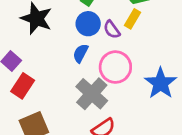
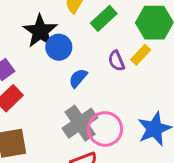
blue circle: (88, 24) -> (59, 47), moved
pink circle: (115, 67) -> (105, 129), moved

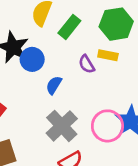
yellow rectangle: (141, 55) -> (108, 55), turned 66
pink circle: (105, 129) -> (107, 126), moved

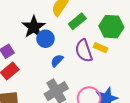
purple semicircle: (87, 64) -> (84, 51), size x1.6

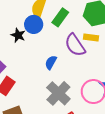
black star: (34, 27) -> (18, 35), size x0.6
blue circle: (45, 39) -> (34, 24), moved

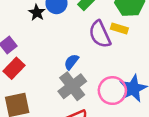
blue semicircle: (51, 62) -> (71, 62), moved

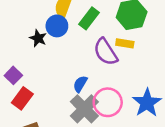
pink circle: (112, 91) -> (108, 102), moved

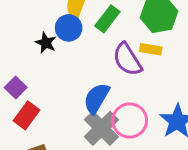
blue semicircle: (80, 84) -> (97, 98), size x1.5

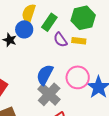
purple semicircle: (127, 60) -> (60, 40), moved, size x0.7
pink circle: (130, 120) -> (78, 77), moved

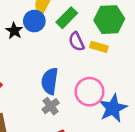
blue semicircle: (45, 75) -> (50, 81), turned -30
gray cross: (49, 94) -> (51, 106), size x0.6

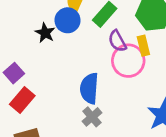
yellow rectangle: (99, 47) -> (143, 46), turned 63
pink circle: (89, 92) -> (128, 61), moved

